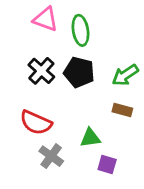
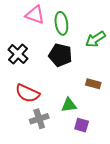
black cross: (41, 71) -> (18, 54), moved
green arrow: (125, 75) -> (95, 39), moved
gray cross: (51, 156) -> (39, 119), turned 36

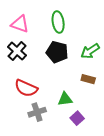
pink triangle: (35, 15) -> (20, 24), moved
green arrow: (95, 39) -> (90, 51), moved
purple square: (82, 125) -> (77, 118), turned 32

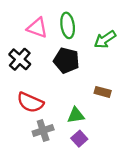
pink triangle: (20, 24) -> (37, 28), moved
green arrow: (90, 51) -> (105, 39), moved
purple square: (77, 118) -> (79, 139), moved

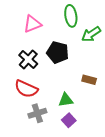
green ellipse: (68, 25) -> (71, 16), moved
pink triangle: (37, 28) -> (32, 24), turned -42
black cross: (20, 59) -> (28, 59), moved

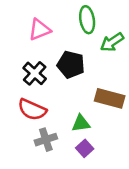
brown rectangle: (89, 80) -> (110, 98), size x1.6

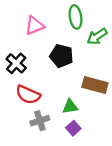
black cross: (35, 73) -> (16, 63), moved

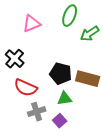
green ellipse: (76, 17) -> (70, 16), turned 30
black pentagon: (61, 56) -> (61, 74), moved
purple square: (73, 128) -> (60, 121), moved

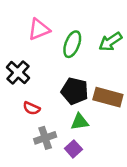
green ellipse: (70, 16) -> (72, 44), moved
red semicircle: (26, 88) -> (32, 108), size x0.6

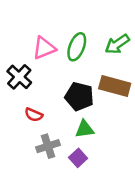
pink triangle: (39, 29) -> (44, 48), moved
brown rectangle: (108, 97) -> (115, 86), moved

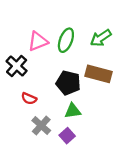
gray cross: (48, 146) -> (41, 125), turned -30

